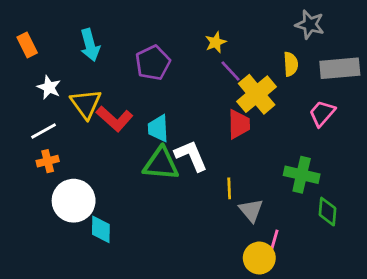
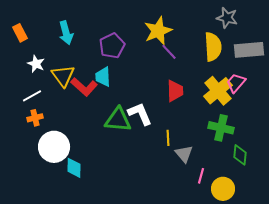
yellow star: (216, 42) -> (158, 31), size x1.8
yellow semicircle: (291, 64) -> (213, 47), size x1.6
yellow cross: (257, 94) -> (218, 91), moved
cyan trapezoid: (158, 128) -> (103, 77), moved
yellow circle: (259, 258) -> (223, 189), moved

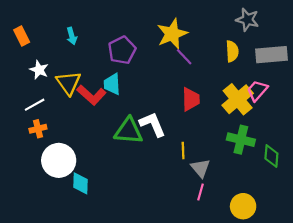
cyan arrow: (66, 33) -> (72, 36), size x0.7
yellow semicircle: (213, 47) -> (232, 51), size x0.7
green diamond: (240, 155) -> (271, 156), moved
pink line: (201, 176) -> (201, 192), moved

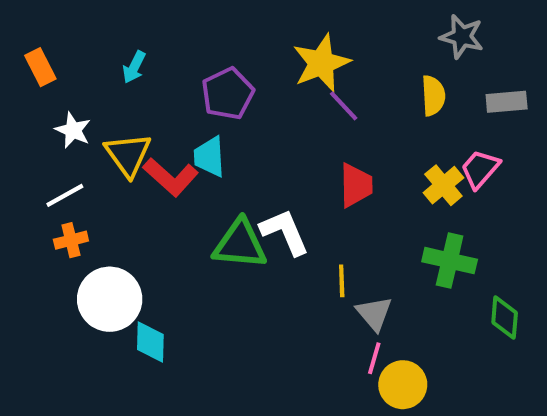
cyan arrow: (72, 36) -> (134, 67), turned 42
gray rectangle: (271, 55) -> (507, 102), size x0.7
yellow cross: (238, 99) -> (443, 185), size x0.7
green diamond: (271, 156) -> (505, 318), moved
yellow circle: (243, 206) -> (403, 385), moved

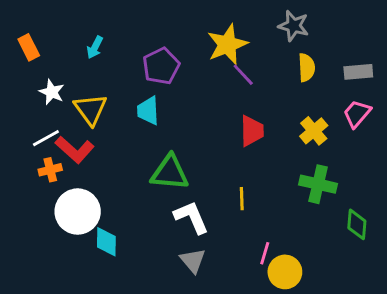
gray star: (462, 37) -> (294, 26), moved
pink trapezoid: (480, 169) -> (357, 114), moved
red L-shape: (171, 177) -> (75, 150), moved
white L-shape: (285, 232) -> (191, 217), moved
gray triangle: (374, 313) -> (193, 260), moved

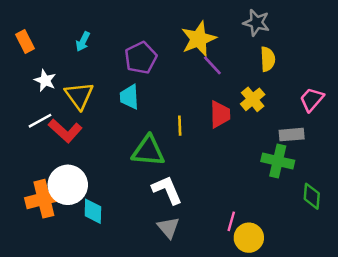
gray rectangle: (358, 72) -> (292, 135), moved
yellow cross: (314, 131) -> (253, 99), moved
orange cross: (50, 170) -> (44, 199), moved, size x1.8
yellow line: (242, 199) -> (180, 126), moved

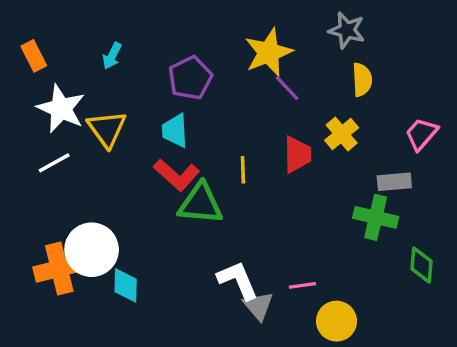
white star: (45, 80) -> (61, 109), size x1.6
red L-shape: (65, 131) -> (177, 175), moved
white L-shape: (167, 190) -> (238, 280), moved
pink line: (231, 221) -> (302, 285), moved, turned 66
gray triangle: (168, 228) -> (258, 306), moved

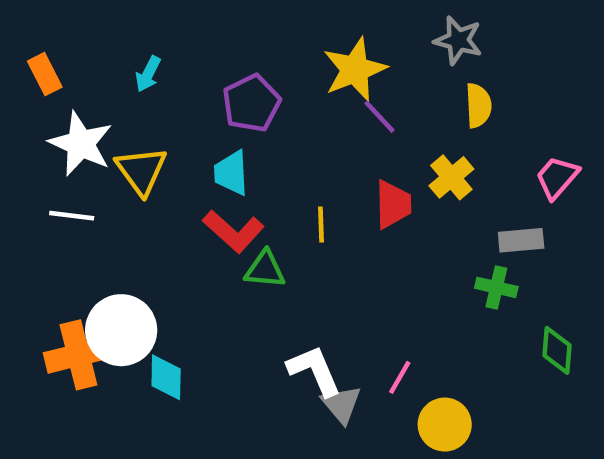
white line: (54, 163) -> (72, 216), turned 36
green triangle: (200, 204) -> (265, 269), size x0.7
green cross: (376, 217) -> (496, 287), size x0.7
pink line: (302, 285) -> (400, 377), turned -52

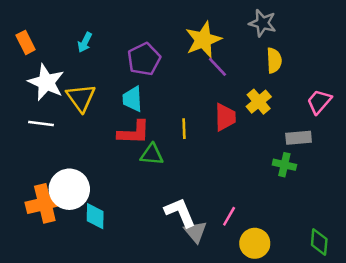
red L-shape: (233, 231) -> (134, 133), turned -40
green diamond: (557, 350) -> (319, 242), moved

